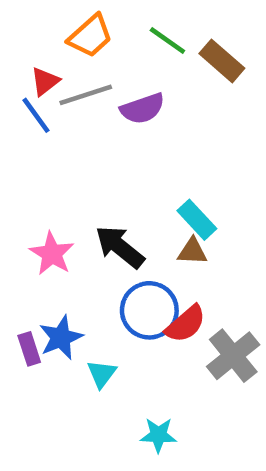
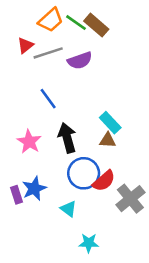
green line: (167, 41) -> (76, 23), moved
brown rectangle: (222, 61) -> (96, 25), moved
blue line: (36, 115) -> (48, 99), moved
black arrow: (120, 247) -> (67, 138), turned 36
cyan triangle: (102, 374) -> (68, 209), moved, turned -30

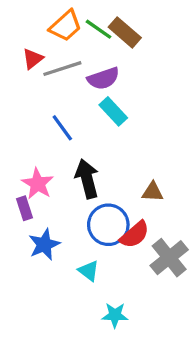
cyan rectangle: (110, 123) -> (113, 111), moved
brown triangle: (108, 140) -> (153, 192), moved
purple rectangle: (16, 195) -> (24, 208), moved

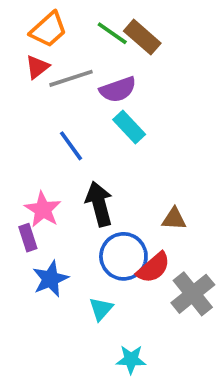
orange trapezoid: (66, 26) -> (48, 30), moved
cyan triangle: (89, 271) -> (101, 309), turned 35

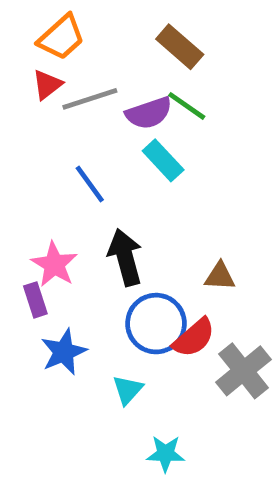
green line: (112, 33) -> (187, 106), moved

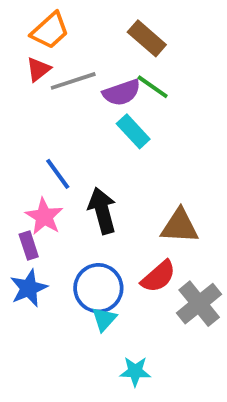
blue line: (90, 184) -> (58, 174), moved
brown triangle: (220, 276) -> (180, 226), size x1.5
blue circle: (156, 324) -> (98, 288), moved
blue star: (64, 352) -> (29, 288), moved

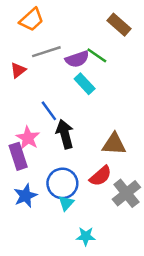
brown rectangle: (147, 38) -> (119, 25), moved
red triangle: (38, 69) -> (18, 70), moved
blue line: (58, 174) -> (49, 111), moved
purple rectangle: (29, 246) -> (18, 156), size x1.5
blue star: (29, 288) -> (25, 196), moved

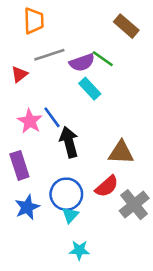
orange trapezoid: (32, 20) -> (34, 21), turned -50
pink star: (28, 138) -> (30, 121), moved
cyan star: (86, 236) -> (79, 250), moved

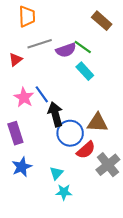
cyan rectangle: (90, 89) -> (85, 71), moved
blue circle: (66, 194) -> (70, 133), moved
cyan star: (79, 250) -> (64, 192), moved

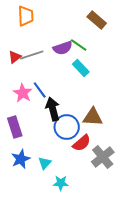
gray line: (40, 44) -> (32, 55), moved
cyan triangle: (56, 173) -> (45, 163), moved

